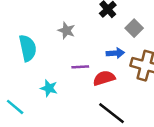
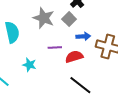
gray square: (134, 28) -> (69, 19), moved
gray star: (66, 31) -> (44, 18), size x1.5

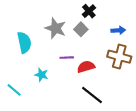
blue arrow: (83, 36) -> (118, 30), moved

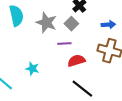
cyan semicircle: (24, 42) -> (16, 16), moved
purple line: (67, 58) -> (64, 44), moved

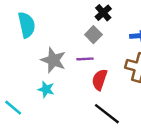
gray star: (46, 23) -> (53, 60), moved
red semicircle: (76, 61) -> (100, 80), turned -54

